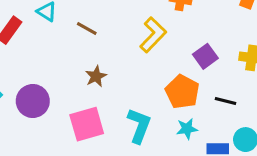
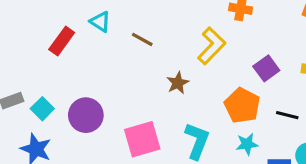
brown star: (96, 76) -> (178, 83), moved

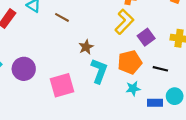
yellow L-shape: (212, 46) -> (124, 22), moved
orange pentagon: (242, 105) -> (130, 62), turned 30
cyan L-shape: (197, 141) -> (99, 71), moved

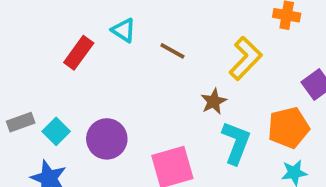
yellow L-shape: (124, 22) -> (245, 58), moved

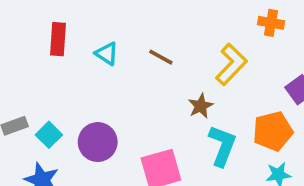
cyan triangle: (124, 30) -> (107, 54), moved
red rectangle: (79, 53) -> (58, 39), moved, turned -32

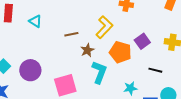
brown line: (161, 57) -> (71, 34), moved, turned -40
orange pentagon: (273, 131) -> (120, 52), moved, turned 30

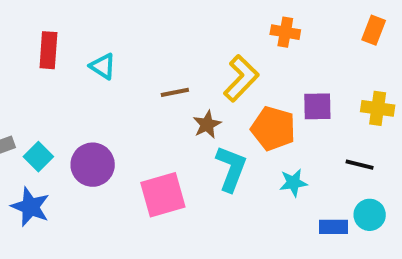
purple square: (142, 41) -> (317, 106), turned 35
black line: (155, 70) -> (360, 165), moved
cyan star: (130, 88) -> (293, 183), moved

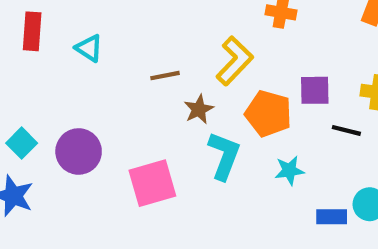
black line: (360, 165) -> (346, 130), moved

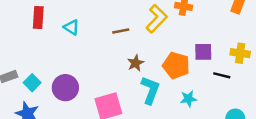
yellow L-shape: (235, 61) -> (156, 19), moved
brown line: (165, 76) -> (121, 31), moved

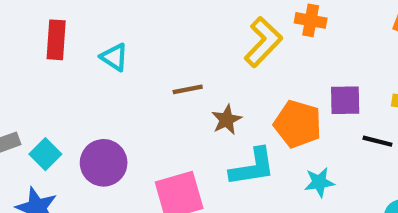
brown line: (121, 31) -> (188, 89), moved
cyan L-shape: (150, 90) -> (252, 167), turned 60

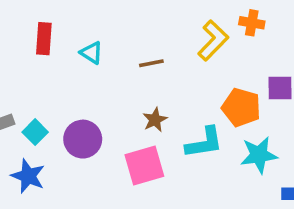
brown line: (188, 89) -> (151, 63), moved
brown star: (227, 120) -> (155, 120), moved
cyan star: (319, 182) -> (259, 155), size x1.5

